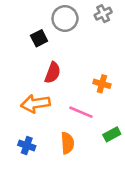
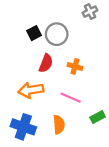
gray circle: (65, 18) -> (57, 34), moved
orange cross: (102, 84) -> (75, 66), moved
blue cross: (27, 145) -> (23, 127), size x1.6

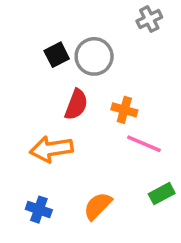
pink line: (71, 98) -> (144, 144), moved
orange semicircle: (59, 125) -> (98, 206), turned -132
blue cross: (23, 127) -> (39, 210), size x0.6

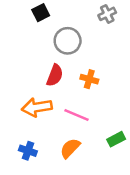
black square: (57, 55) -> (41, 13), moved
pink line: (144, 144) -> (77, 115), moved

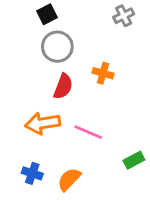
gray circle: (68, 41) -> (57, 47), moved
orange cross: (89, 79) -> (103, 73), moved
orange semicircle: (70, 148) -> (69, 179), moved

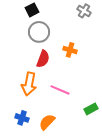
gray cross: (124, 16) -> (84, 11), turned -32
orange arrow: (43, 123) -> (29, 84), turned -70

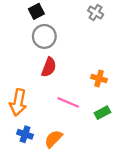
orange cross: (70, 50) -> (99, 79), moved
orange arrow: (29, 84) -> (18, 102), moved
green rectangle: (91, 109) -> (102, 113), moved

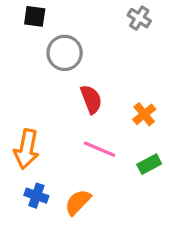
black square: (36, 11) -> (35, 16), moved, turned 35
red semicircle: (49, 67) -> (91, 99), moved, turned -42
orange cross: (99, 79) -> (144, 114), turned 35

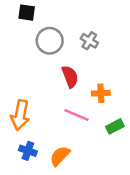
gray cross: (139, 18) -> (89, 41), moved
orange cross: (144, 114) -> (101, 93), moved, turned 36

